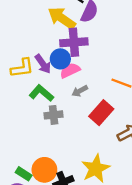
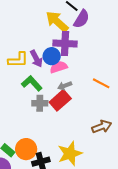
red rectangle: (101, 113) -> (60, 100), moved

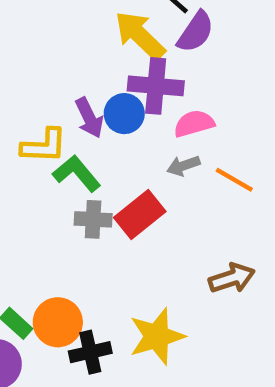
yellow L-shape: (18, 60) -> (44, 146), moved
pink semicircle: (59, 67) -> (194, 124), moved
gray arrow: (65, 86) -> (183, 166), moved

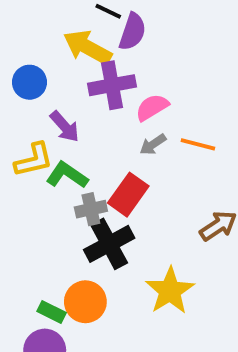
blue circle: (124, 114) -> (29, 82), moved
black cross: (90, 352) -> (109, 244), moved, size x1.4

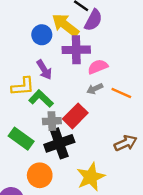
blue circle: (29, 82) -> (42, 35), moved
green rectangle: (52, 312) -> (21, 139), moved, size x1.5

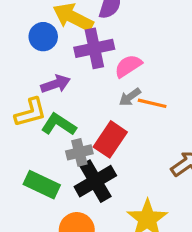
purple arrow: (44, 70) -> (56, 84), turned -66
orange line: (121, 93) -> (152, 103), moved

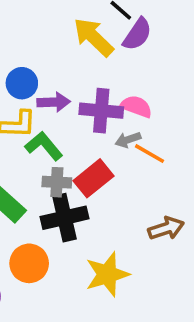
blue circle: (43, 37) -> (22, 83), moved
purple cross: (94, 48) -> (101, 111), moved
pink semicircle: (128, 66) -> (136, 106), turned 36

